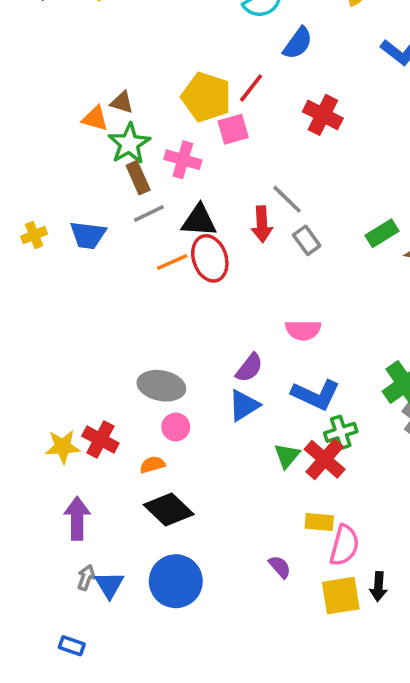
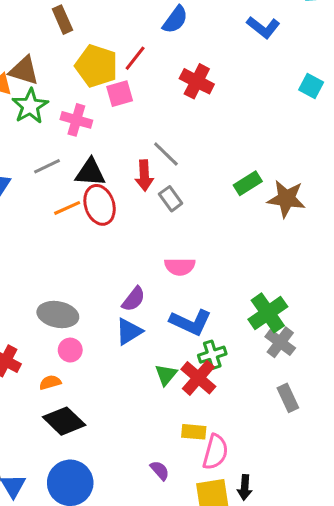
brown triangle: (122, 102) -> (24, 71), size x1.5
brown rectangle: (138, 178) -> (62, 20), moved
gray rectangle: (307, 240) -> (171, 199), moved

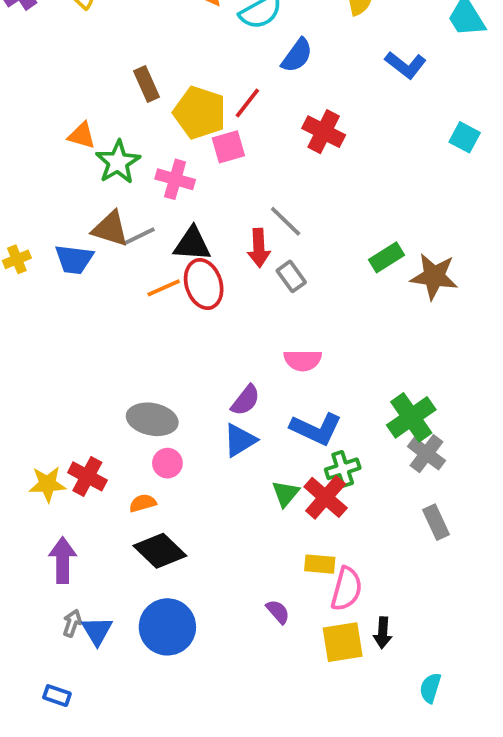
brown rectangle: (62, 20) -> (146, 84), moved
brown triangle: (24, 71) -> (110, 229), moved

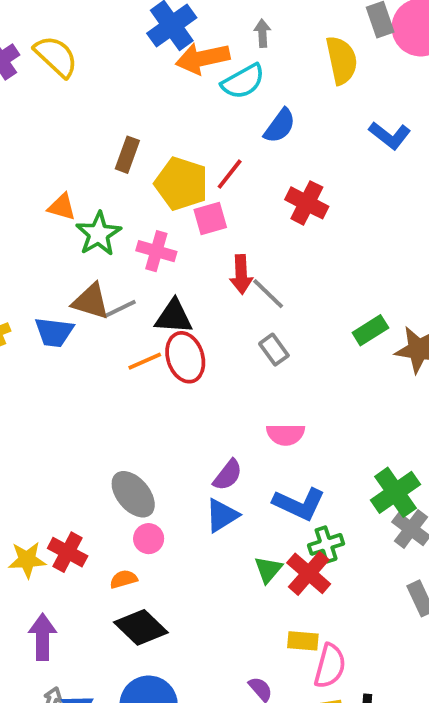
brown rectangle: (146, 84) -> (127, 155), turned 44
red arrow: (259, 248) -> (241, 274), moved
gray ellipse: (152, 419) -> (133, 494), turned 39

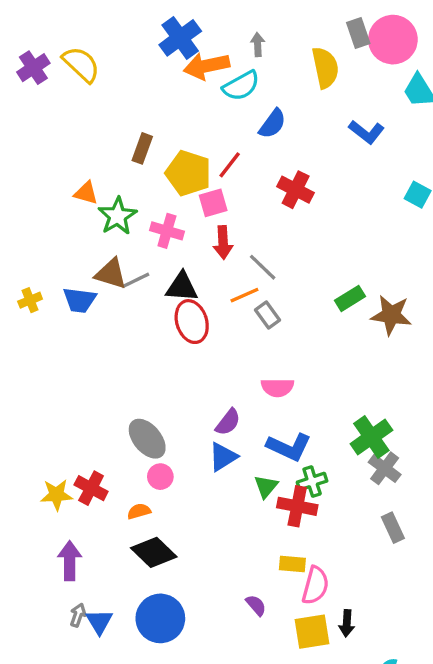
red arrow: (241, 274) -> (223, 242), moved
orange line: (145, 361) -> (244, 295), moved
green triangle: (268, 569) -> (266, 486), moved
red cross: (309, 573) -> (297, 506), turned -30

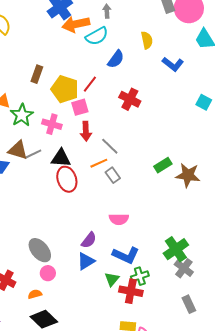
yellow semicircle: (325, 68) -> (147, 40), moved, size x0.7

